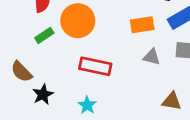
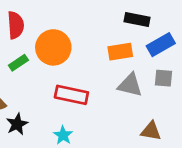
gray triangle: (152, 57) -> (130, 85), size x1.4

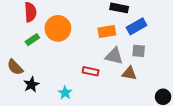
red rectangle: (71, 95) -> (91, 71), moved, size x0.7
brown triangle: (151, 131) -> (129, 73), moved

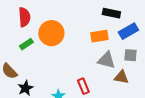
red rectangle: (91, 71) -> (83, 86), moved, turned 56

